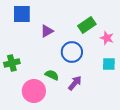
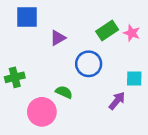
pink star: (107, 38) -> (132, 33), moved
purple arrow: (75, 83) -> (117, 101), moved

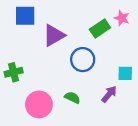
pink star: (132, 33) -> (122, 18), moved
purple triangle: (58, 38) -> (54, 35), size x1.5
green semicircle: (64, 92) -> (72, 98), moved

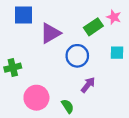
cyan square: (125, 73) -> (117, 53), moved
purple arrow: (109, 94) -> (88, 85), moved
green semicircle: (72, 98) -> (68, 106), moved, turned 32

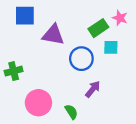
purple triangle: (50, 33) -> (53, 35), turned 40
cyan square: (117, 53) -> (111, 47), moved

